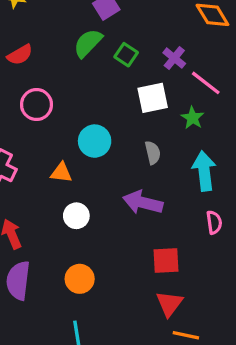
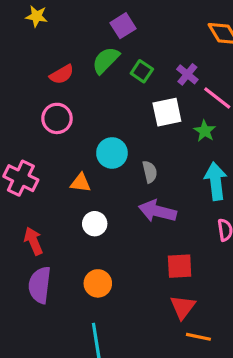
red semicircle: (20, 55) -> (62, 74), moved
gray semicircle: (153, 153) -> (150, 172), moved

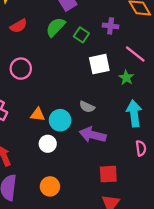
red semicircle: (62, 74) -> (19, 26), moved
purple cross: (187, 74) -> (111, 26), moved, turned -32
cyan circle: (112, 153) -> (60, 120), moved
gray semicircle: (150, 172) -> (87, 107), turned 128

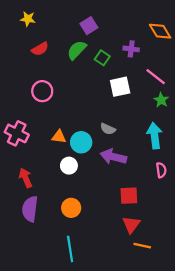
green star: (126, 78) -> (161, 100), moved

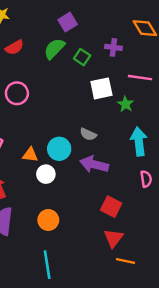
pink line: (156, 77) -> (140, 78), turned -30
green star: (161, 100) -> (126, 104), moved
orange triangle: (59, 137) -> (30, 155), moved
red square: (129, 196) -> (111, 207), turned 30

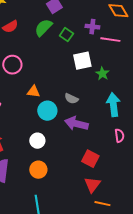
pink line: (140, 78) -> (110, 40), moved
orange triangle: (30, 155) -> (33, 92), moved
white circle: (46, 174) -> (37, 141), moved

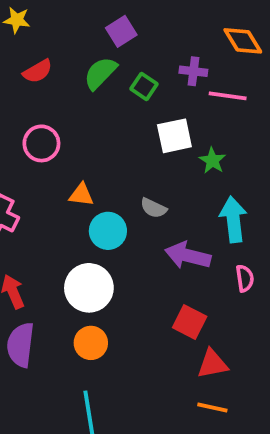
purple arrow: (76, 124) -> (188, 256), moved
white circle: (37, 141) -> (89, 288), size x1.6
red triangle: (92, 185) -> (212, 364), moved, turned 42

